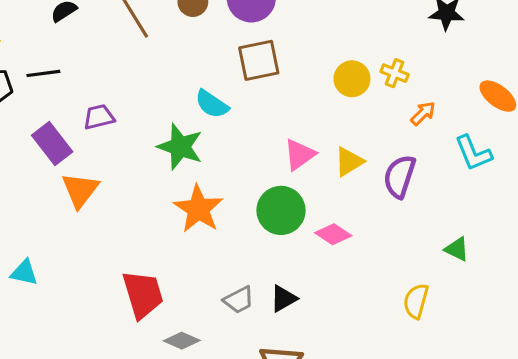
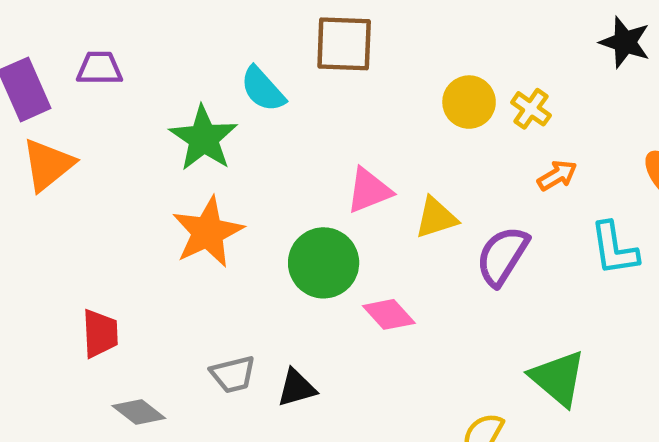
green triangle: (457, 249) -> (558, 378), size x1.6
red trapezoid: (143, 294) -> (100, 333), size x0.7

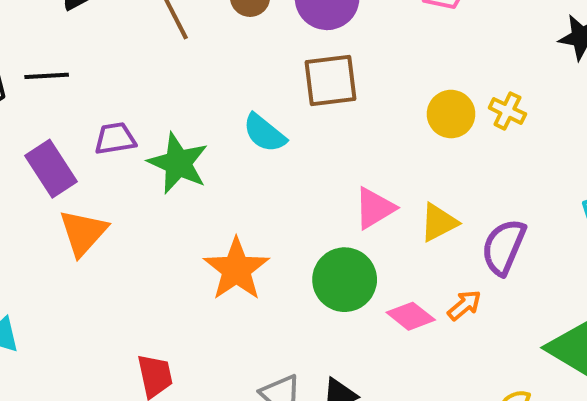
green star: (203, 138) -> (178, 163), moved
orange arrow: (557, 175) -> (464, 305), moved

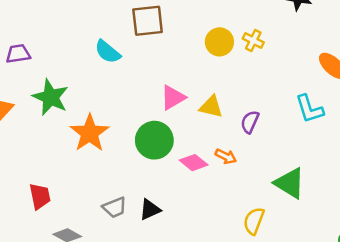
green star: (178, 163) -> (50, 97), moved
yellow triangle: (439, 223) -> (211, 107), turned 40
purple semicircle: (504, 247) -> (250, 122), size x0.7
orange arrow: (464, 305) -> (226, 156), turned 65

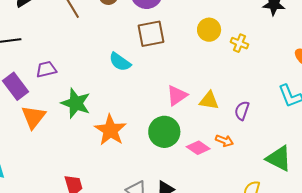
yellow circle: (219, 42) -> (209, 30), moved

